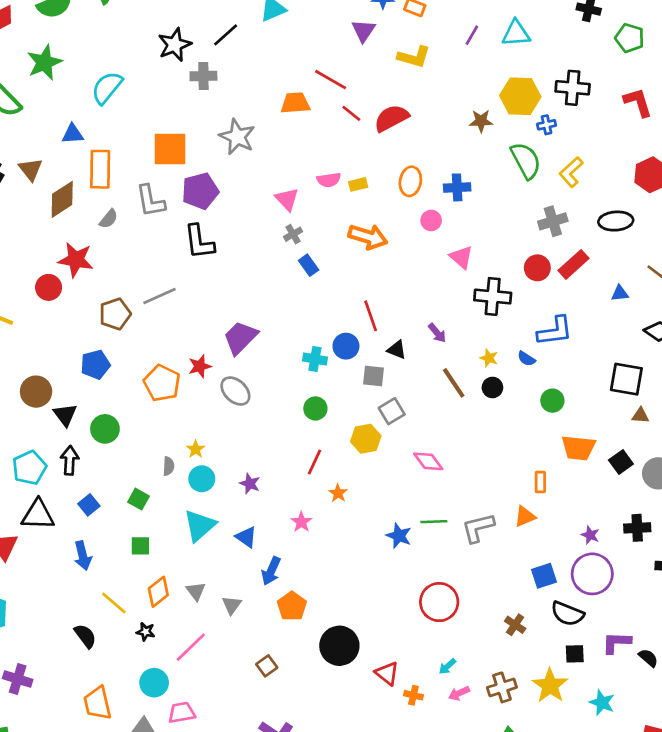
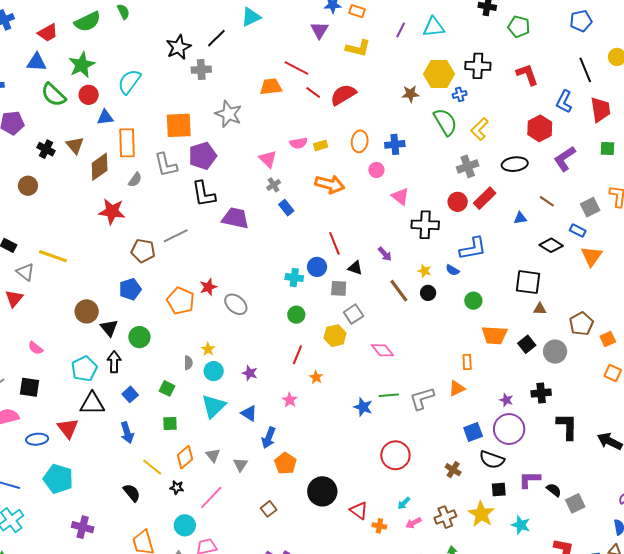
red circle: (49, 287) -> (89, 95), moved
brown pentagon: (115, 314) -> (143, 251), turned 30
purple trapezoid: (240, 338) -> (235, 218), moved, turned 60

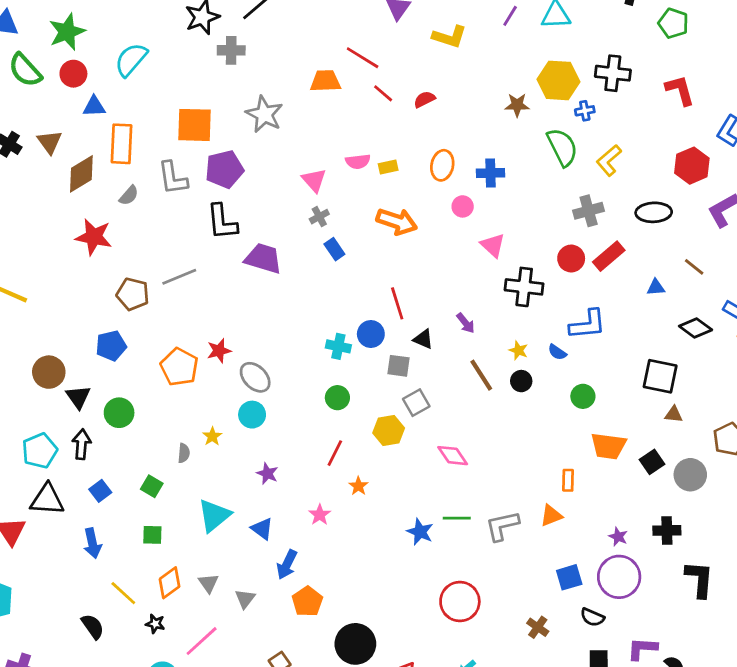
red semicircle: (343, 95) -> (424, 99), size x0.6
cyan circle: (214, 371) -> (252, 415), moved
black semicircle: (492, 460) -> (592, 617), size x0.7

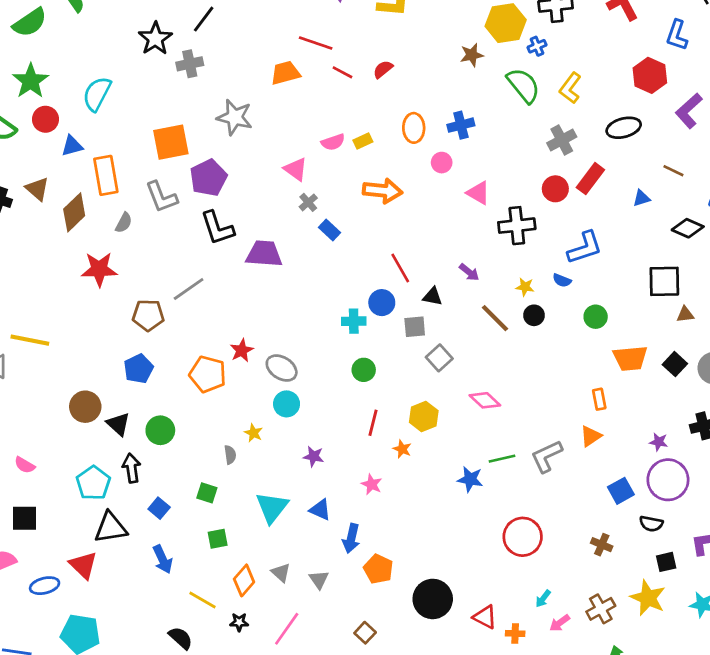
yellow hexagon: (389, 430) -> (424, 417), moved

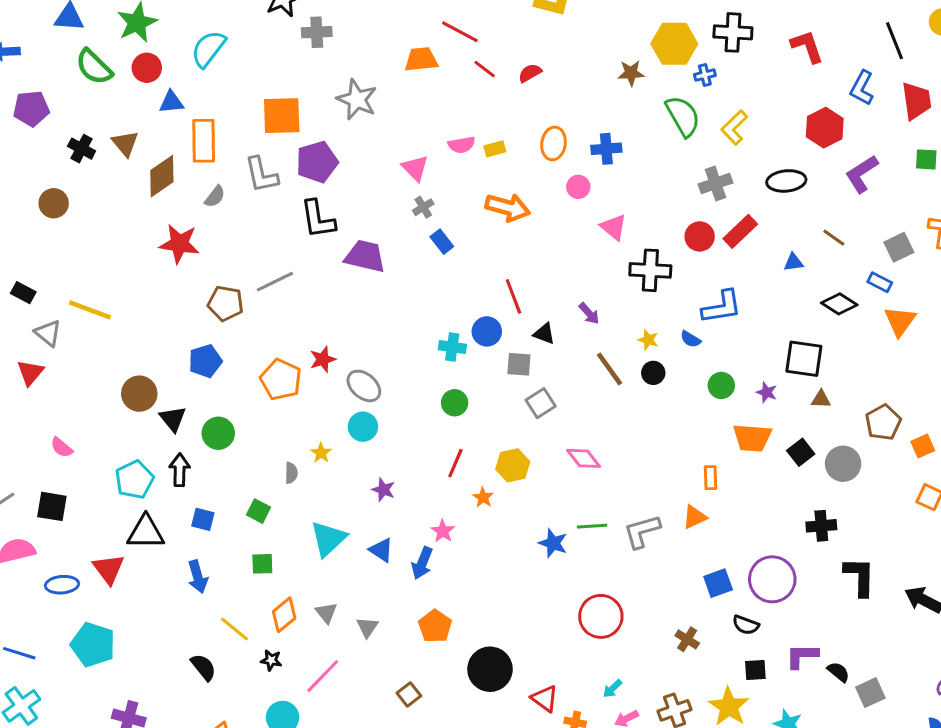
purple star: (659, 442) -> (767, 392), moved
blue square: (159, 508) -> (203, 519), turned -35
blue arrow: (351, 538) -> (422, 563), moved

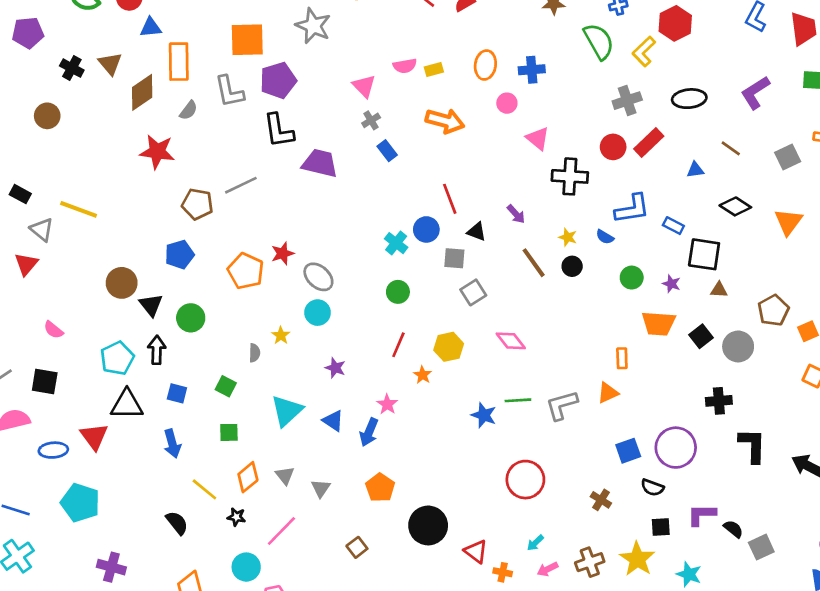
red hexagon: (825, 128) -> (675, 23), moved
blue rectangle: (880, 282) -> (673, 226), moved
cyan cross: (452, 347) -> (396, 243), turned 30

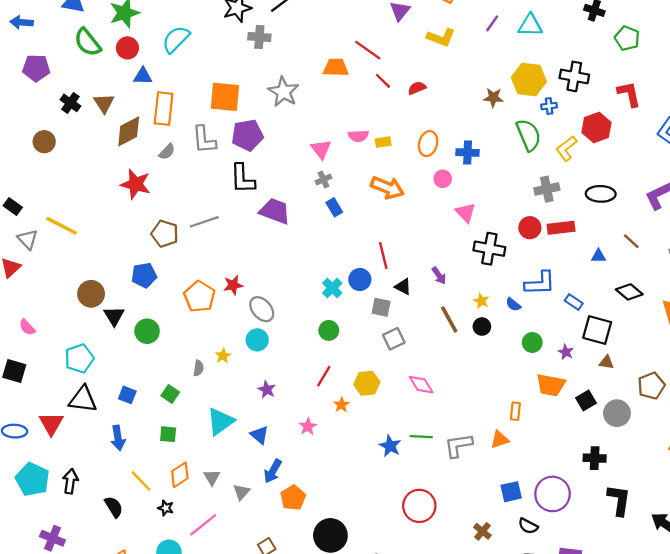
red rectangle: (649, 143) -> (561, 228), turned 30
black arrow: (157, 350) -> (70, 481), moved
blue arrow: (369, 432) -> (273, 471), moved

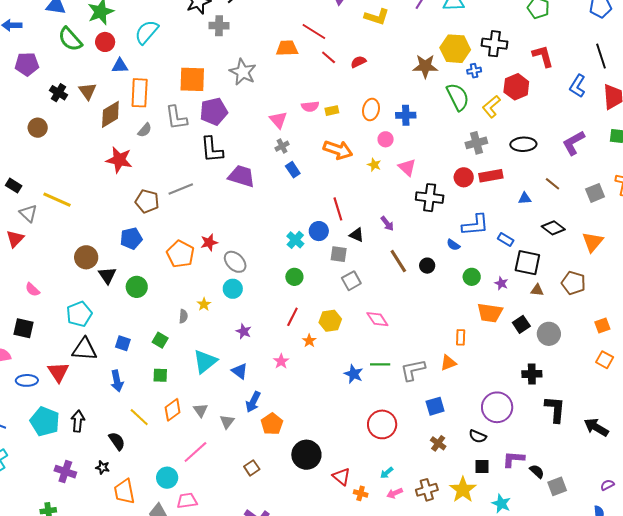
brown star: (493, 98) -> (425, 66), size x1.4
yellow star: (481, 301) -> (374, 165), moved
brown pentagon: (651, 386) -> (573, 283), moved, turned -30
blue square: (511, 492) -> (435, 406), moved
black star: (166, 508) -> (103, 467), moved

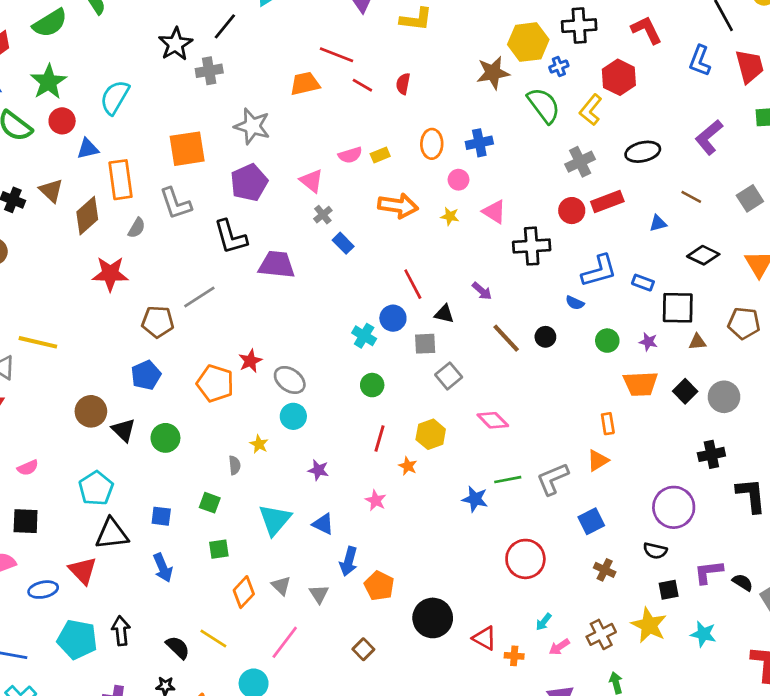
red semicircle: (358, 62) -> (403, 84), turned -42
purple pentagon: (214, 112) -> (249, 183), moved
pink semicircle: (32, 290) -> (28, 468), turned -56
yellow line: (139, 417) -> (213, 638), moved

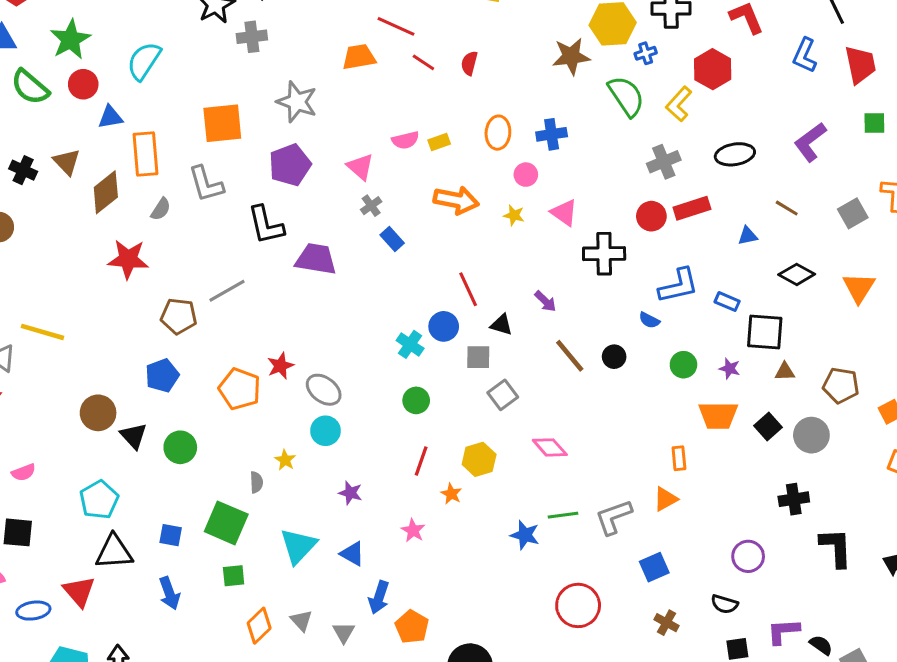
brown pentagon: (744, 323) -> (841, 385), moved
green square: (210, 503) -> (226, 523), size x1.8
purple circle: (674, 507) -> (748, 556), size x0.7

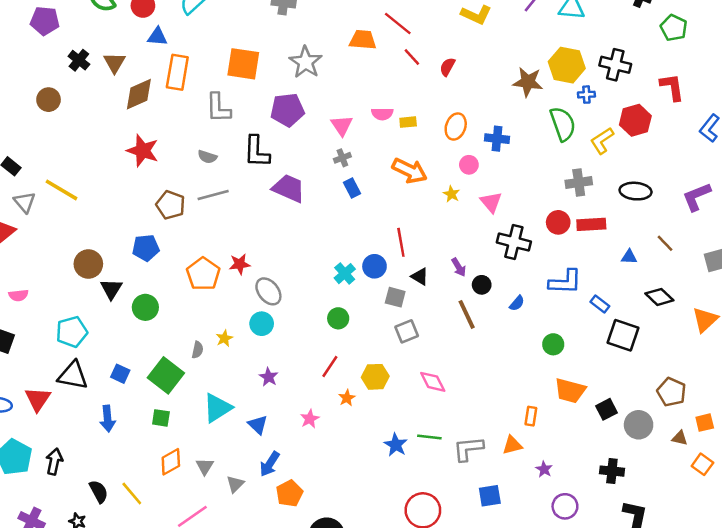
gray semicircle: (161, 209) -> (207, 157), moved, turned 60
blue semicircle: (649, 320) -> (517, 303), moved, turned -91
black circle: (614, 357) -> (482, 285), moved
purple star: (730, 369) -> (544, 469), moved
brown triangle: (785, 372) -> (680, 438), moved

